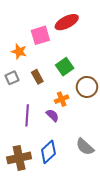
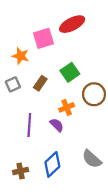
brown rectangle: (37, 77) -> (40, 83), turned 64
brown cross: (19, 158) -> (21, 171), size x0.6

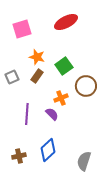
pink square: (44, 38) -> (22, 29), moved
orange star: (21, 56) -> (37, 57), moved
gray semicircle: (92, 159) -> (84, 161), moved, turned 66

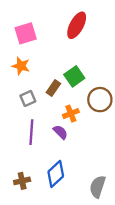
red ellipse: (66, 22) -> (77, 25), turned -35
orange star: (37, 57) -> (21, 66), moved
brown rectangle: (37, 76) -> (53, 88), moved
gray square: (12, 77) -> (28, 98), moved

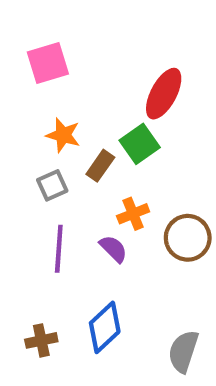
red ellipse: (77, 25) -> (164, 94), moved
orange star: (21, 66) -> (63, 135), moved
brown circle: (100, 100) -> (188, 238), moved

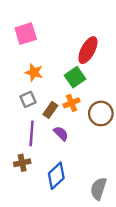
brown rectangle: (100, 166) -> (50, 110), moved
orange cross: (133, 214) -> (71, 103), moved
brown circle: (188, 238) -> (101, 113), moved
brown cross: (41, 340) -> (22, 163), moved

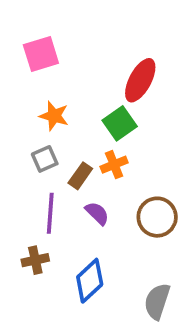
brown circle: (101, 113) -> (157, 217), moved

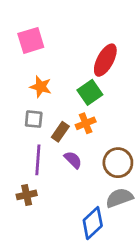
gray square: (45, 159) -> (34, 119), turned 30
blue diamond: (90, 281) -> (93, 223), moved
gray semicircle: (157, 301) -> (119, 198), moved, turned 52

